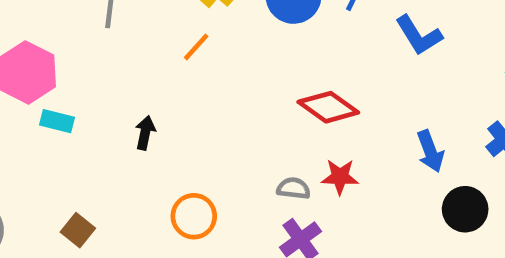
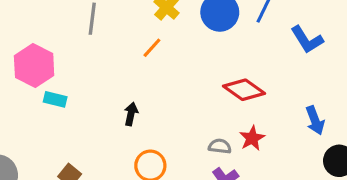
black arrow: (145, 133) -> (131, 114), moved
red star: (340, 177) -> (252, 138), turned -30

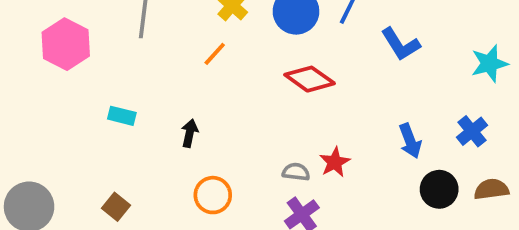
pink hexagon: (34, 66) -> (66, 44), moved
red diamond: (244, 90) -> (310, 79), moved
cyan rectangle: (55, 99) -> (122, 116), moved

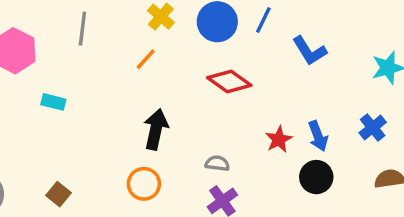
cyan rectangle: (122, 116) -> (53, 102), moved
black arrow: (190, 133) -> (156, 129), moved, size x1.6
red star: (335, 162) -> (279, 139), moved
black circle: (439, 189) -> (316, 177), moved

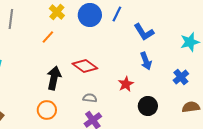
red diamond: (229, 81) -> (85, 66), moved
blue arrow: (318, 136) -> (146, 61), moved

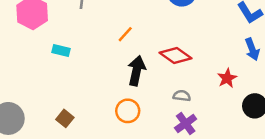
orange line: (48, 37) -> (125, 34), moved

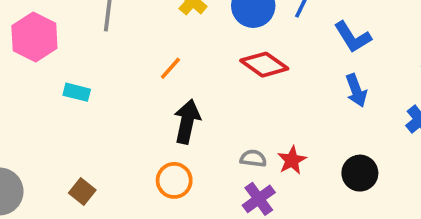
red diamond: (176, 56) -> (264, 65), moved
red star: (227, 78) -> (292, 160), moved

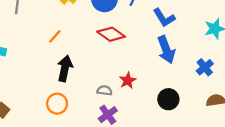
blue arrow: (356, 90) -> (166, 50), size x1.4
red star: (292, 160) -> (128, 80), moved

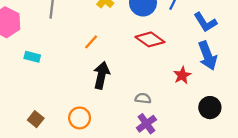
red star: (128, 80) -> (182, 75), moved
orange circle: (57, 104) -> (80, 118), moved

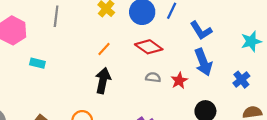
orange line: (91, 42) -> (104, 49), moved
gray semicircle: (143, 98) -> (153, 77), moved

